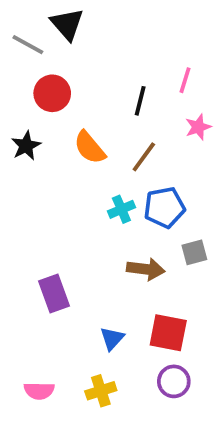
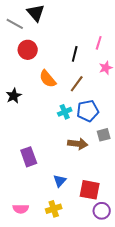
black star: (26, 146) -> (14, 96), moved
red square: (168, 333) -> (90, 190), moved
purple circle: (174, 381) -> (102, 211), moved

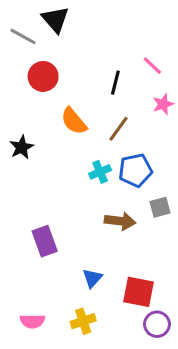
pink line: (99, 43) -> (152, 66), turned -64

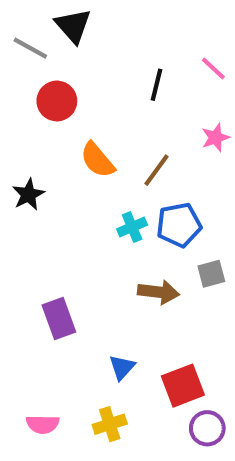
pink line: (152, 66) -> (213, 68), moved
black line: (115, 83) -> (156, 85), moved
red square: (139, 292) -> (183, 386), turned -32

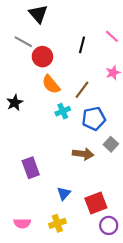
gray line: (30, 48) -> (23, 42), moved
red circle: (57, 101) -> (42, 57), moved
cyan cross: (132, 227) -> (63, 111), moved
gray square: (211, 274) -> (111, 144), turned -32

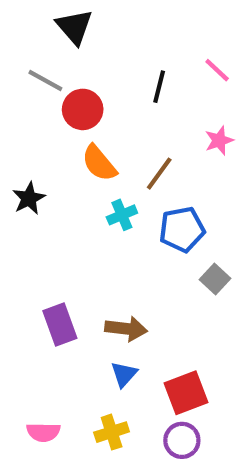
brown arrow: (83, 154) -> (126, 329), moved
purple circle: (109, 225) -> (182, 440), moved

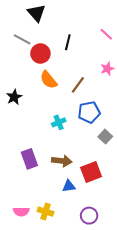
black line: (159, 87) -> (68, 42), moved
cyan cross: (122, 215) -> (59, 122), moved
blue triangle: (124, 374) -> (69, 186), moved, turned 40
red square: (186, 393) -> (91, 172), moved
yellow cross: (112, 432) -> (46, 212), moved, turned 35

